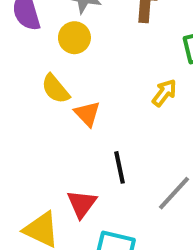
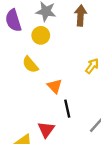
orange triangle: (87, 114) -> (55, 86), moved

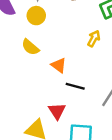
black line: (67, 109) -> (75, 86), turned -54

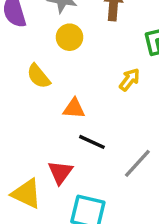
yellow circle: (36, 16) -> (70, 37), moved
orange triangle: (59, 65) -> (74, 108), turned -42

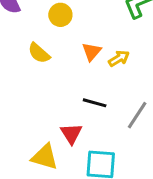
yellow arrow: (129, 80) -> (119, 58), moved, turned 30
orange triangle: (74, 108) -> (92, 52), moved, turned -45

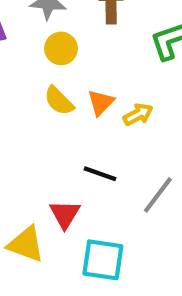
yellow semicircle: (39, 53) -> (59, 101), moved

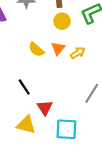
yellow circle: (61, 48) -> (62, 21), moved
black line: (100, 174) -> (24, 87), moved, turned 42

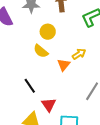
yellow circle: (62, 21) -> (48, 32), moved
orange triangle: (58, 48) -> (64, 65), moved

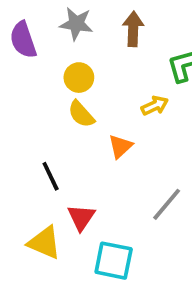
yellow circle: (48, 32) -> (79, 78), moved
yellow arrow: (79, 54) -> (155, 106), moved

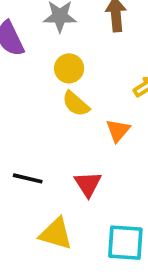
black line: (51, 176) -> (28, 178), moved, turned -44
red triangle: (81, 217) -> (88, 184), moved

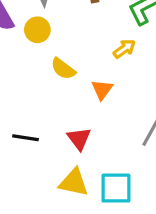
yellow circle: (69, 68) -> (37, 30), moved
yellow triangle: (56, 234) -> (74, 183), moved

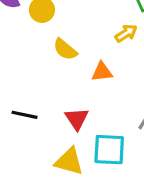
orange triangle: (102, 90) -> (102, 72), turned 45
cyan square: (116, 188) -> (109, 150), moved

